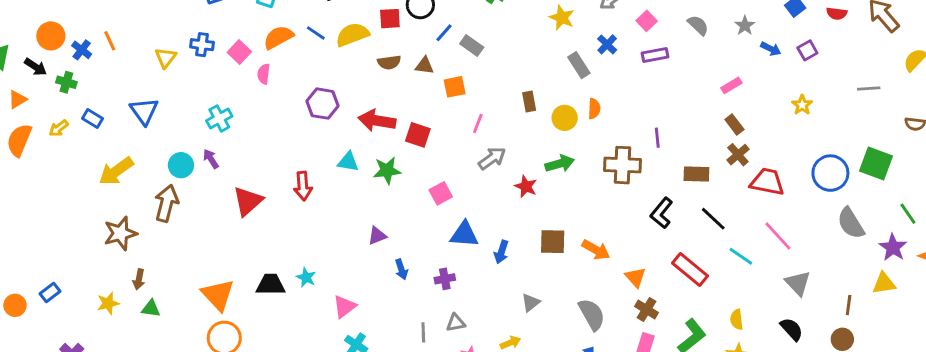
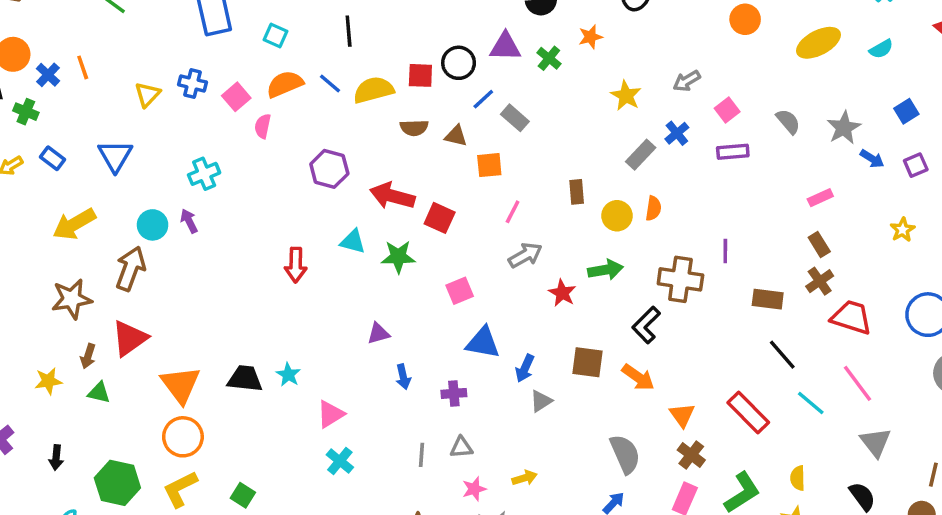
gray star: (745, 26) -> (844, 128), size x1.4
gray rectangle: (579, 65) -> (641, 155), turned 70
red triangle: (248, 201) -> (130, 338), moved
black L-shape: (662, 213) -> (646, 325), moved
gray triangle: (531, 302) -> (541, 401), moved

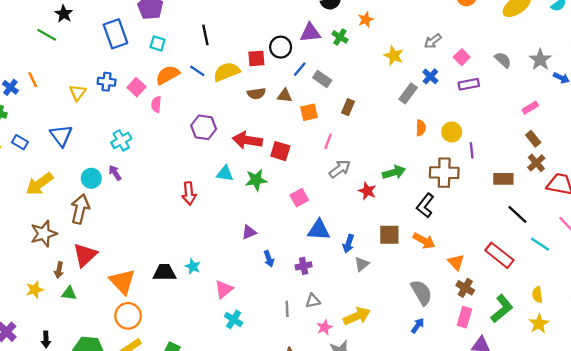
brown rectangle: (577, 192) -> (348, 107), moved, turned 35
yellow circle: (617, 216) -> (452, 132), moved
yellow arrow: (525, 478) -> (357, 316), size x1.6

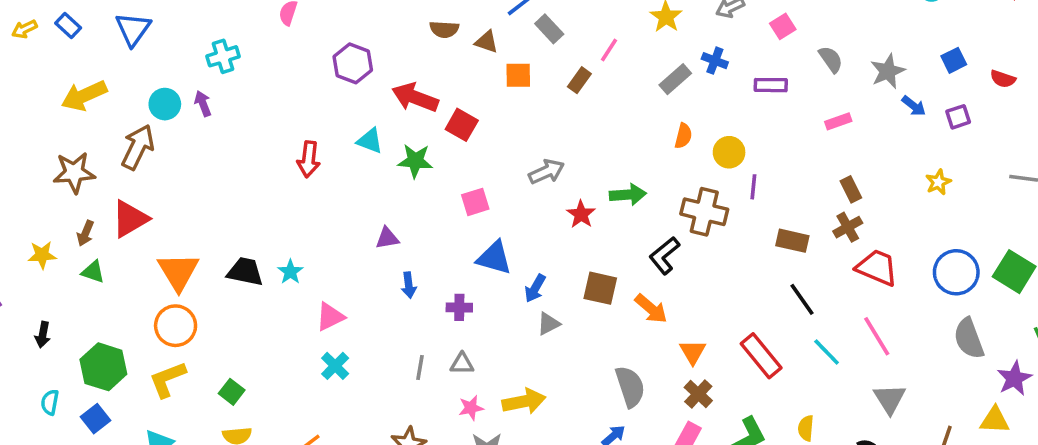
pink square: (462, 57) -> (783, 26), moved
blue cross: (430, 76) -> (715, 61), turned -35
pink rectangle: (530, 108) -> (838, 121), moved
pink line: (328, 141) -> (609, 50), moved

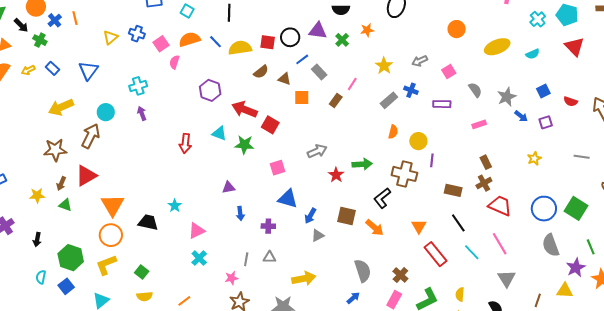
brown semicircle: (444, 29) -> (261, 72), turned -42
purple arrow: (203, 104) -> (142, 113), moved
black trapezoid: (245, 272) -> (148, 222), moved
orange triangle: (693, 352) -> (419, 226), moved
pink star: (471, 408) -> (232, 278), moved

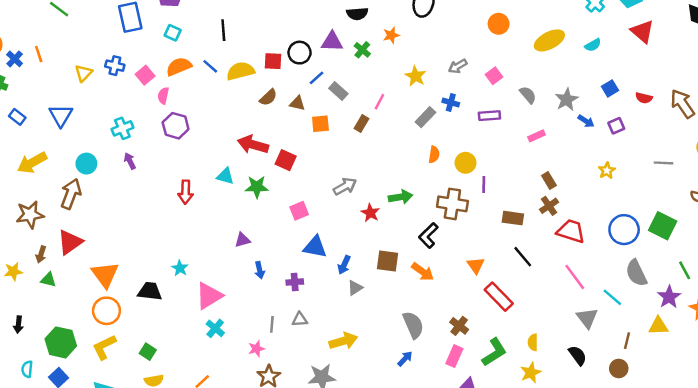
purple hexagon: (210, 90) -> (176, 126), moved
pink triangle: (197, 231) -> (209, 296), size x1.4
cyan line: (472, 252) -> (612, 297), moved

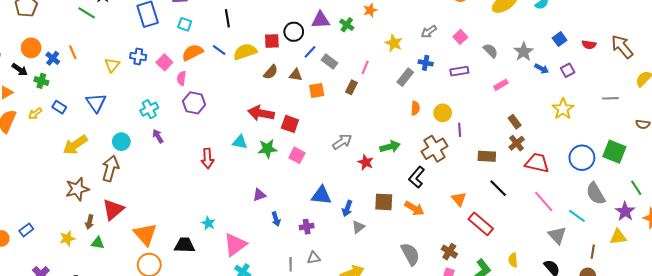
yellow star: (607, 171) -> (563, 109), size x1.5
brown cross: (452, 204) -> (435, 149), turned -35
pink square: (299, 211) -> (297, 155), moved, turned -35

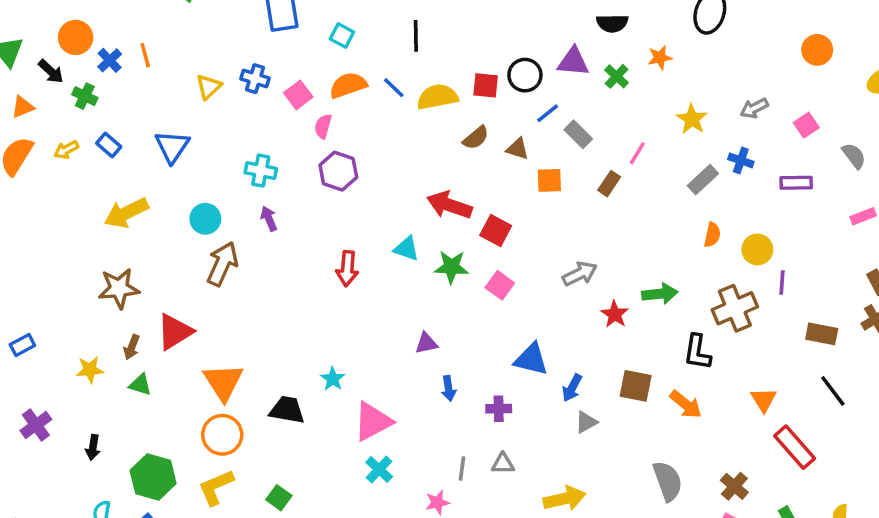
cyan cross: (149, 109) -> (261, 171), turned 30
brown arrow: (110, 168) -> (222, 264), moved
black L-shape: (417, 177) -> (697, 352), turned -40

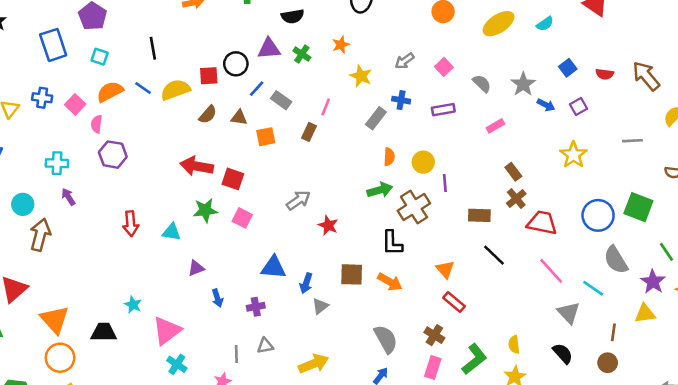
orange star: (660, 57) -> (341, 45), moved
cyan triangle: (407, 249) -> (172, 232), moved
green arrow: (660, 294) -> (380, 190), moved
red rectangle: (795, 447) -> (454, 302), moved, size x0.7

